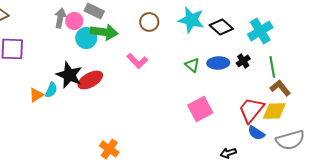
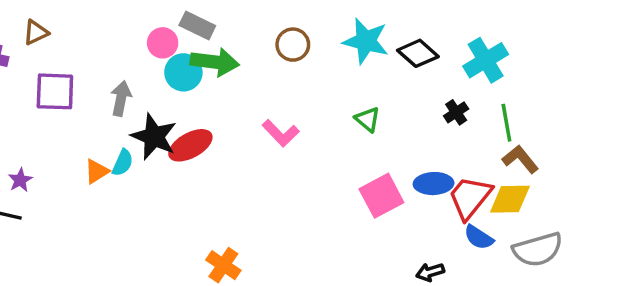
gray arrow: (60, 18) -> (121, 98), moved
pink L-shape: (137, 61) -> (281, 133), moved
blue ellipse: (218, 63) -> (434, 184), moved

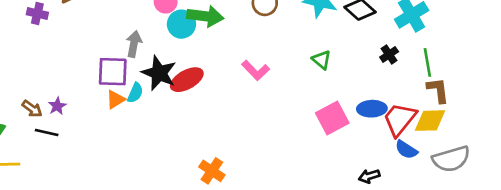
purple square: (55, 91) -> (113, 72), moved
brown L-shape: (520, 159) -> (438, 90), turned 32

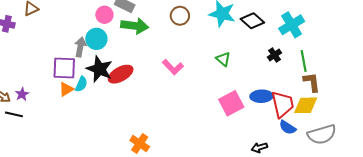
cyan circle: (181, 24) -> (96, 39), moved
red trapezoid: (400, 119) -> (283, 104), turned 128

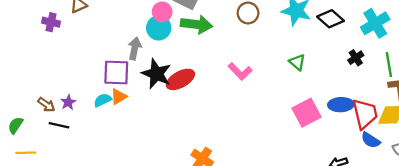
cyan circle: (96, 39) -> (159, 28), moved
cyan semicircle: (81, 84) -> (103, 100), moved, turned -140

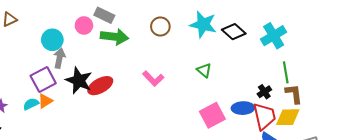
cyan circle: (159, 28) -> (52, 40), moved
black cross: (356, 58) -> (264, 92), moved
purple square: (116, 73) -> (43, 80), turned -30

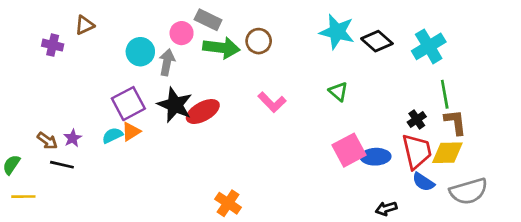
brown circle: (160, 27) -> (259, 41), moved
gray arrow: (59, 58) -> (167, 62), moved
blue ellipse: (243, 108) -> (376, 157), moved

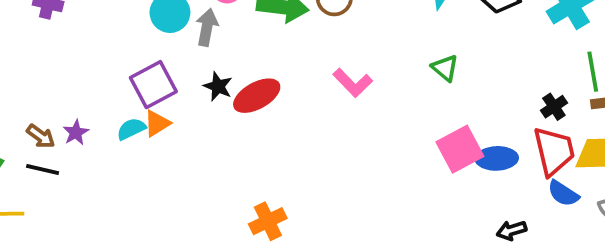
black star: (175, 105) -> (218, 86), size x0.6
black line: (62, 165) -> (43, 169), moved
orange cross: (228, 203) -> (268, 221), moved, turned 30

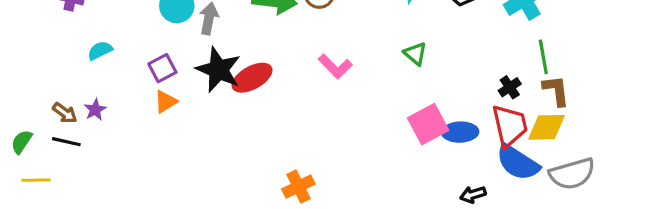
purple square: (153, 85) -> (162, 68), size x0.7
black star: (218, 86) -> (218, 70), size x1.8
cyan semicircle: (131, 129) -> (100, 50), moved
blue semicircle: (563, 193) -> (518, 162), size x1.6
orange cross: (268, 221) -> (298, 187), moved

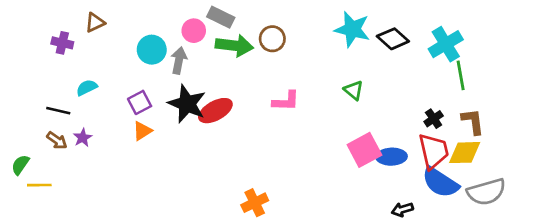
green line: (543, 57) -> (461, 75), moved
pink L-shape: (335, 66) -> (286, 101), turned -44
black line: (66, 142) -> (58, 111), moved
yellow line: (36, 180) -> (39, 185), moved

